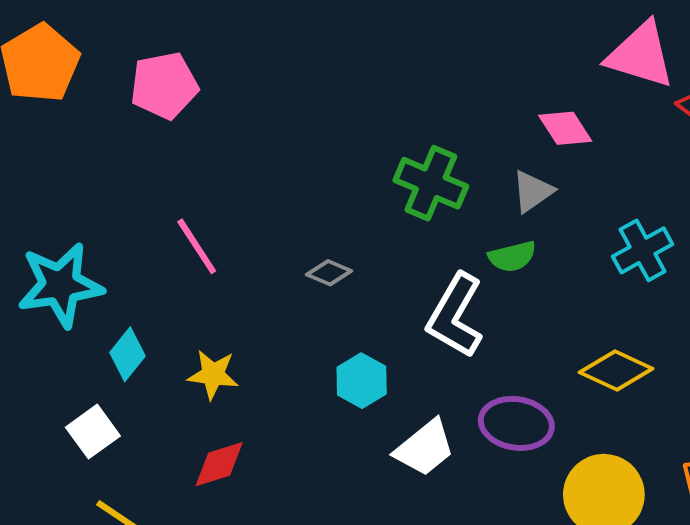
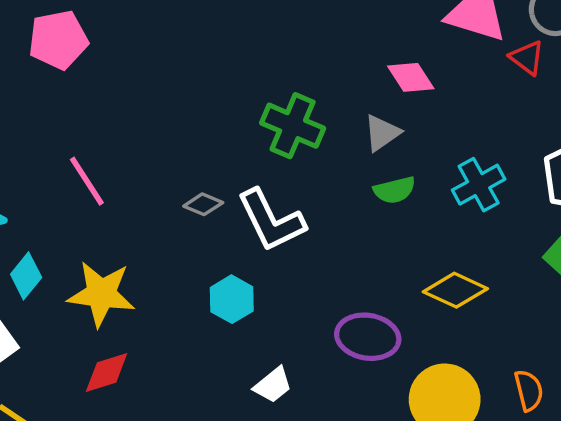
green semicircle: (512, 256) -> (395, 190), moved
white L-shape: (455, 316) -> (271, 220), moved, turned -56
yellow star: (213, 375) -> (101, 294), size x1.5
white trapezoid: (425, 448) -> (273, 385), moved, size x0.7

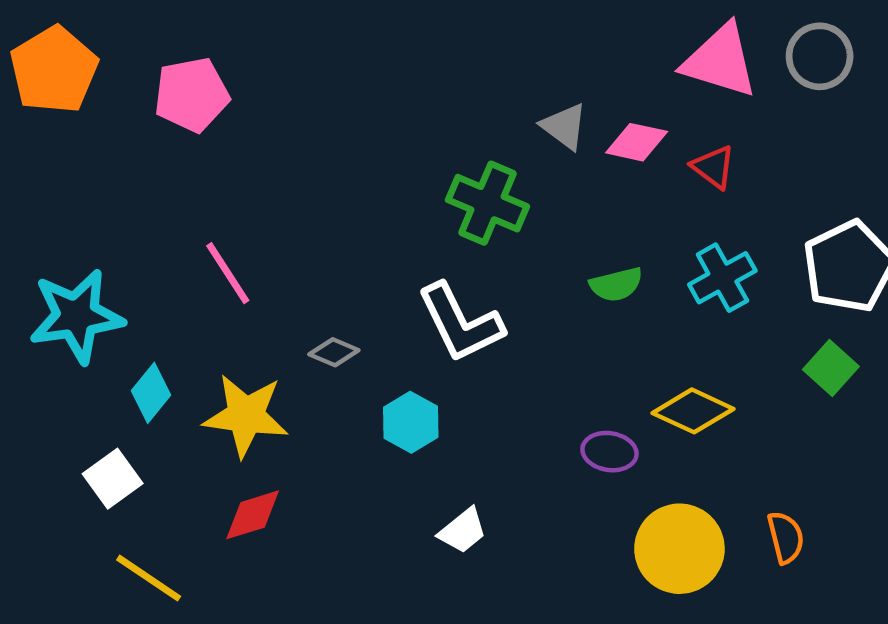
red triangle: (527, 58) -> (713, 167), moved
pink diamond: (411, 77) -> (637, 142), turned -45
gray triangle: (382, 133) -> (564, 126), moved, turned -48
gray diamond: (203, 204) -> (334, 352), moved
purple ellipse: (368, 337) -> (609, 452), moved, size x0.7

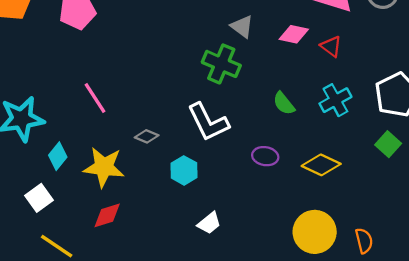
gray triangle: (564, 126) -> (242, 27), moved
green semicircle: (616, 284) -> (284, 103), turned 65
purple ellipse: (609, 452) -> (265, 156), moved
orange semicircle: (786, 537) -> (364, 241), moved

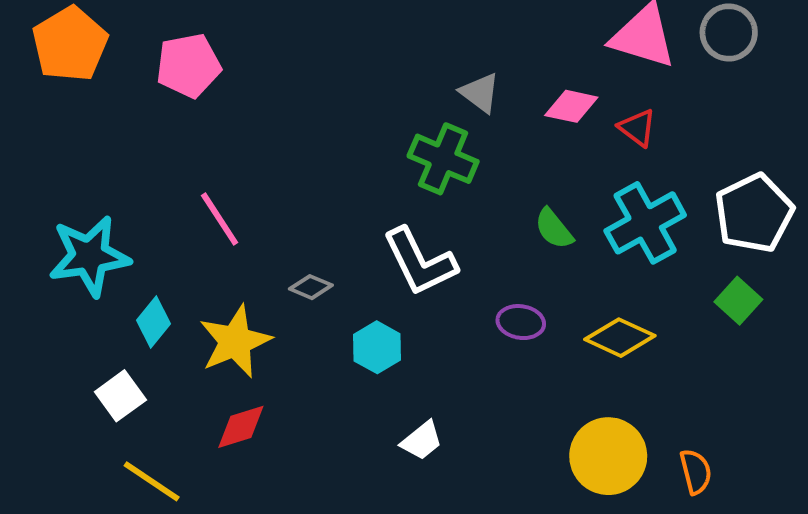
cyan cross: (335, 100) -> (645, 223), size x1.4
yellow star: (104, 167) -> (235, 341), turned -30

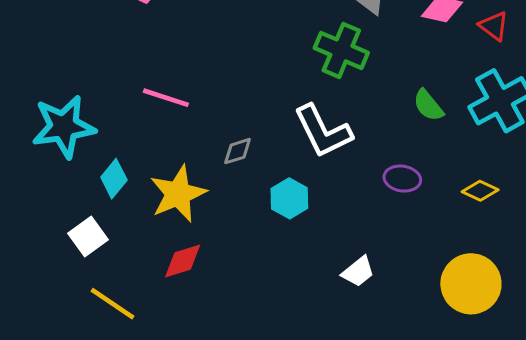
pink line: (220, 219) -> (166, 98), turned -39
gray diamond: (311, 287) -> (238, 151), turned -40
yellow diamond: (620, 338) -> (480, 191), size x0.7
white trapezoid: (422, 441) -> (358, 272), moved

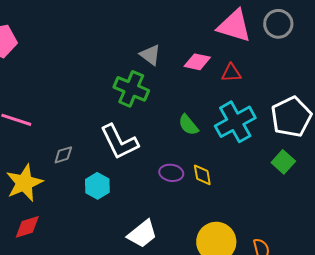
red triangle: (494, 26) -> (231, 73), turned -40
yellow diamond: (480, 191) -> (202, 175), moved, turned 55
white trapezoid: (358, 272) -> (142, 234), size x1.4

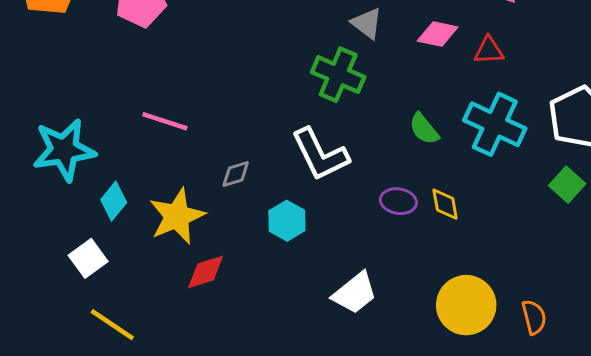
cyan cross: (235, 122) -> (495, 124), turned -36
red diamond: (27, 227) -> (206, 272), moved

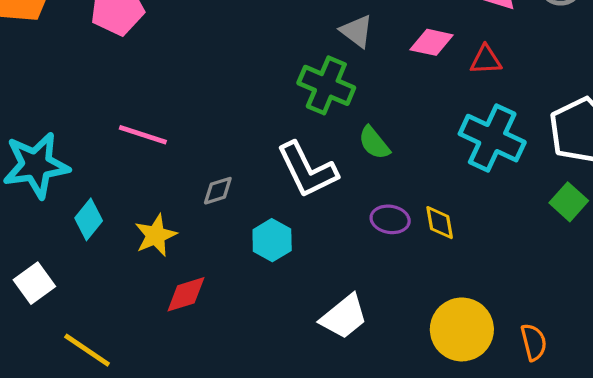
green semicircle: (424, 129) -> (374, 143), moved
yellow star: (177, 216) -> (156, 235), size x0.7
white square: (88, 258) -> (34, 283), moved

